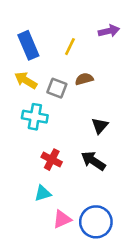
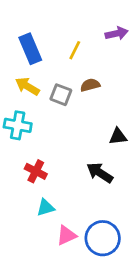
cyan cross: (35, 117) -> (18, 125), moved
black triangle: (100, 126) -> (118, 137), moved, turned 42
red cross: (52, 160) -> (36, 171), moved

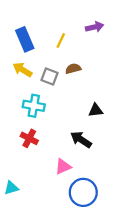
cyan cross: (18, 125) -> (34, 106), moved
cyan triangle: (46, 208) -> (11, 188), moved
pink triangle: (66, 235) -> (63, 167), moved

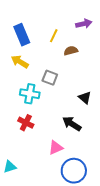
brown semicircle: (73, 69) -> (71, 51), moved
gray square: (50, 77) -> (50, 78), moved
black triangle: (96, 110) -> (85, 98), turned 48

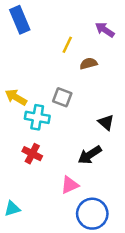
purple arrow: (84, 24) -> (105, 30), turned -133
blue rectangle: (22, 35) -> (20, 20), moved
yellow arrow: (20, 62) -> (16, 97), moved
black arrow: (72, 124) -> (90, 155), turned -66

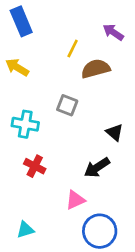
brown semicircle: (88, 64) -> (96, 69), size x1.5
yellow arrow: (16, 97) -> (17, 67), moved
cyan cross: (37, 117) -> (25, 124), moved
cyan triangle: (12, 209) -> (25, 230), moved

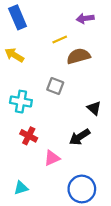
purple arrow: (113, 32) -> (85, 18), moved, turned -42
yellow line: (73, 48) -> (60, 40), turned 40
pink triangle: (75, 200) -> (52, 158), moved

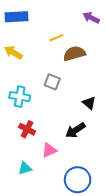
blue rectangle: (18, 17) -> (17, 17), turned -70
purple arrow: (85, 18) -> (91, 18), moved, turned 35
cyan triangle: (21, 188) -> (25, 168), moved

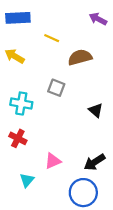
yellow line: (56, 38) -> (52, 38), moved, turned 48
red cross: (27, 129) -> (18, 138), moved
black arrow: (75, 130) -> (95, 162), moved
cyan triangle: (25, 168) -> (27, 180), turned -32

